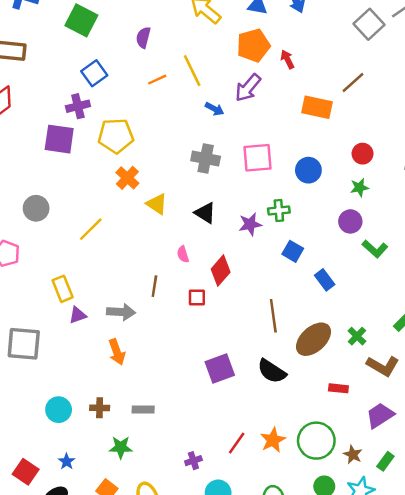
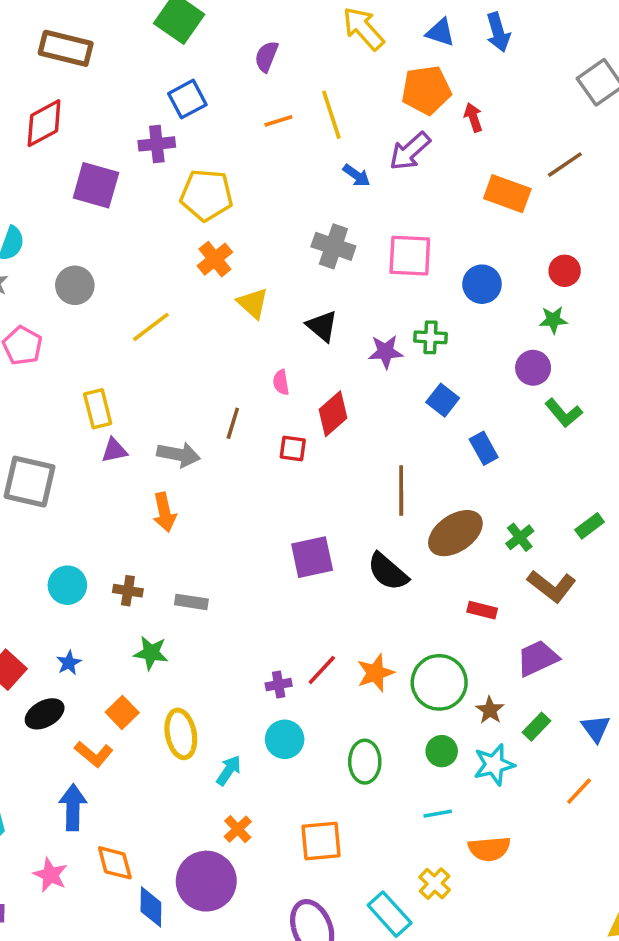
purple square: (59, 139) -> (96, 185), moved
purple cross: (193, 461) -> (279, 685), moved

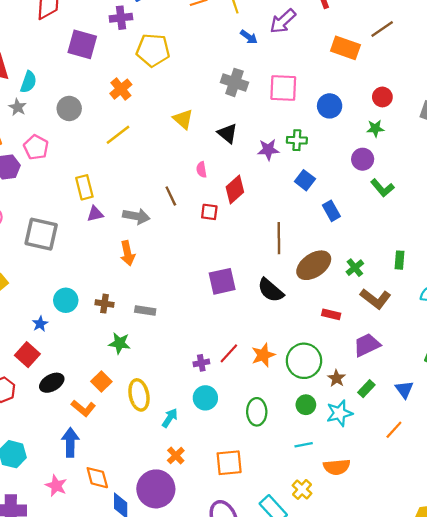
orange cross: (215, 259) -> (121, 89), moved
brown line: (233, 423) -> (171, 196), turned -42
green rectangle: (590, 526) -> (399, 260), turned -48
blue star: (69, 663) -> (40, 324), moved

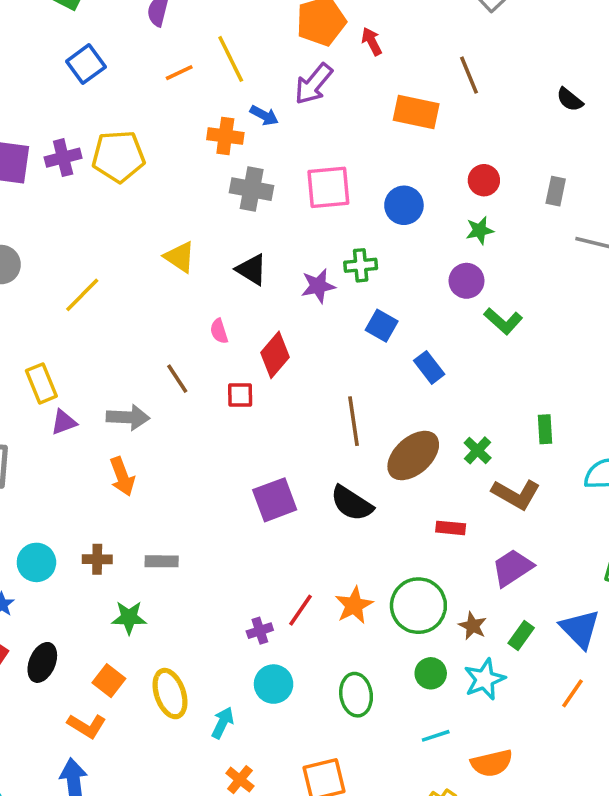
purple cross: (121, 18) -> (63, 158), moved
brown line: (382, 29) -> (469, 75), turned -70
orange cross: (121, 89) -> (225, 136), moved, turned -35
black ellipse: (52, 383) -> (42, 662), moved, turned -30
blue triangle: (404, 389) -> (580, 629), size x1.4

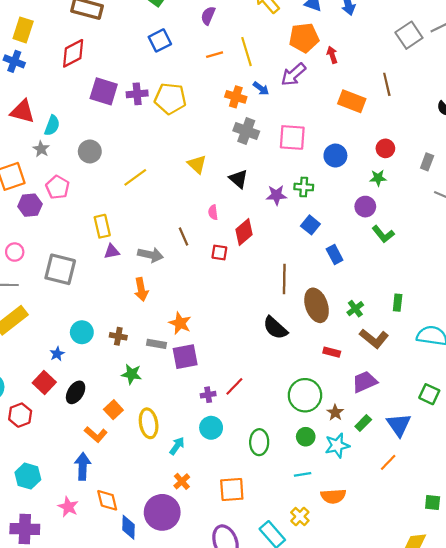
brown ellipse: (413, 455) -> (317, 305), turned -76
purple square: (275, 500) -> (185, 357), moved
orange star: (354, 605) -> (180, 323), moved, turned -30

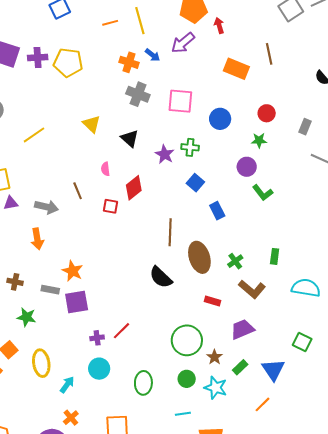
purple star: (276, 195) -> (165, 154), turned 30
cyan star: (337, 445) -> (216, 388), turned 30

